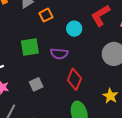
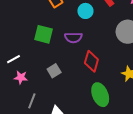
green square: (30, 47) -> (44, 34), turned 30

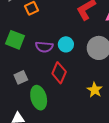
cyan circle: (85, 11) -> (66, 44), moved
green ellipse: (100, 95) -> (39, 98), moved

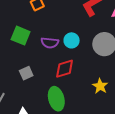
red diamond: (59, 73) -> (65, 69), turned 50
green ellipse: (39, 98) -> (56, 99), moved

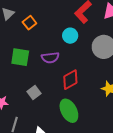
cyan circle: (72, 40) -> (70, 36), moved

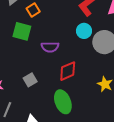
cyan circle: (70, 36) -> (84, 31), moved
green square: (20, 57) -> (22, 31), moved

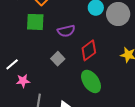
gray square: (30, 80) -> (58, 59), moved

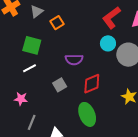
green square: (35, 22) -> (32, 45), moved
white line: (12, 64) -> (30, 68), moved

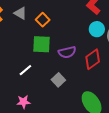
gray triangle: (37, 12) -> (20, 13), turned -40
green square: (32, 45) -> (42, 44), moved
red diamond: (92, 84) -> (93, 59), moved

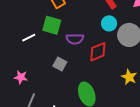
white line: (25, 70) -> (29, 38), moved
gray square: (58, 80) -> (60, 64), turned -32

